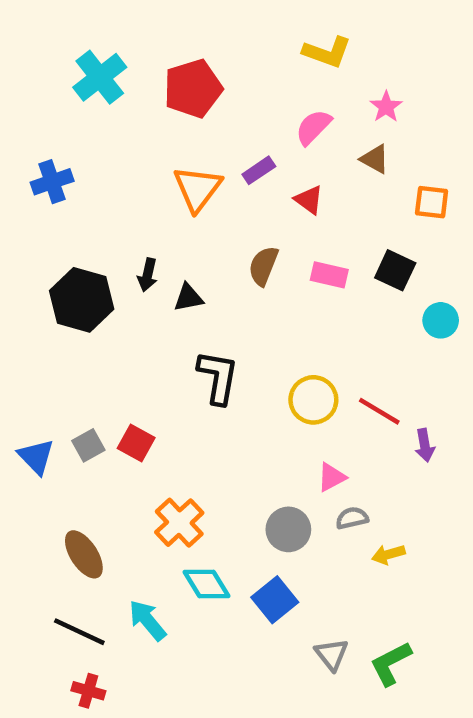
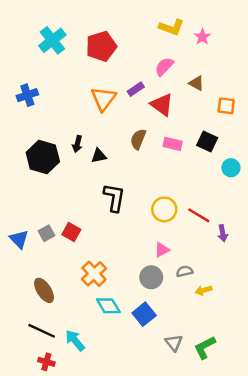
pink star: (386, 107) -> (202, 37), moved
red triangle: (309, 200) -> (162, 105), size x1.5
pink triangle: (332, 477) -> (162, 250), moved
cyan arrow: (147, 620) -> (75, 340), moved

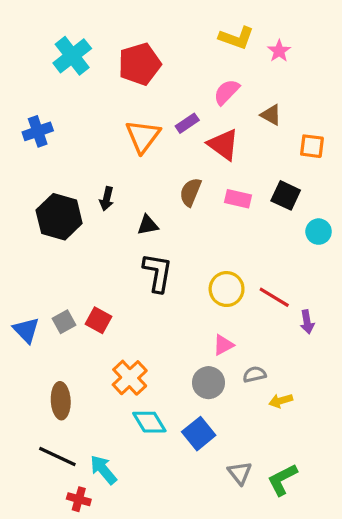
black triangle: (99, 156) -> (148, 225), moved
brown ellipse: (44, 290) -> (61, 401), turned 30
red cross: (46, 362) -> (79, 499), moved

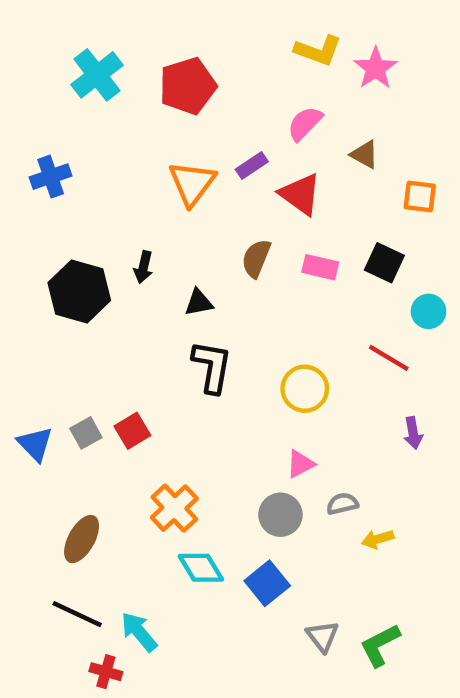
pink star: (279, 51) -> (376, 68), size x1.4
red line: (274, 297) -> (389, 358), moved
red square: (98, 320) -> (132, 431), turned 30
brown ellipse: (61, 401) -> (82, 539), turned 32

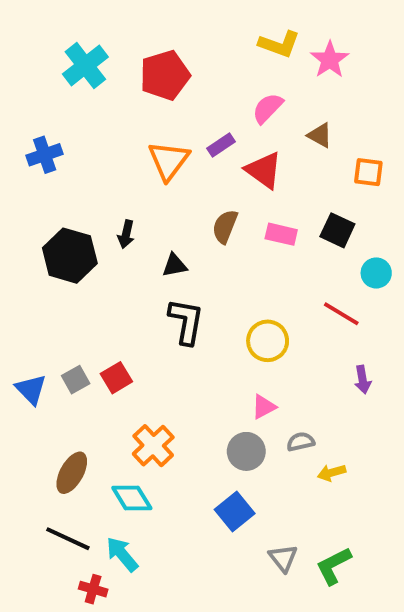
cyan diamond: (201, 568) -> (132, 498), moved

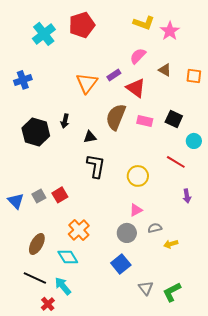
red pentagon: (165, 75) -> (82, 25), moved
orange square: (368, 172) -> (194, 76), moved
brown semicircle: (225, 226) -> (116, 117), size x1.5
red cross: (93, 589) -> (48, 304), turned 32

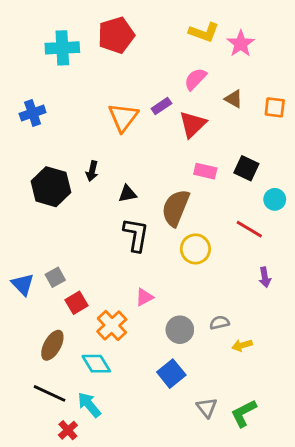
cyan cross: (44, 34) -> (62, 48), turned 35
red triangle: (136, 88) -> (193, 124), turned 40
brown semicircle: (116, 117) -> (176, 208), moved
red square: (60, 195) -> (76, 303), moved
pink triangle: (136, 210) -> (144, 297), moved

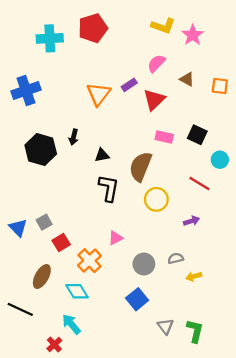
blue cross: (33, 113) -> (26, 91), size x1.4
purple arrow: (265, 277) -> (192, 221), moved, turned -98
black line: (50, 393) -> (20, 309), moved
green L-shape: (244, 413) -> (195, 331), turned 130

